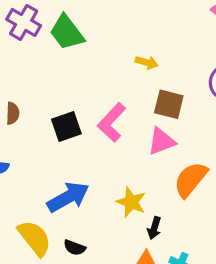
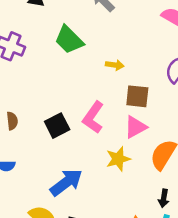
green trapezoid: (67, 32) -> (69, 40), moved
yellow star: (131, 202) -> (118, 159), moved, turned -30
black arrow: (154, 228) -> (164, 198), moved

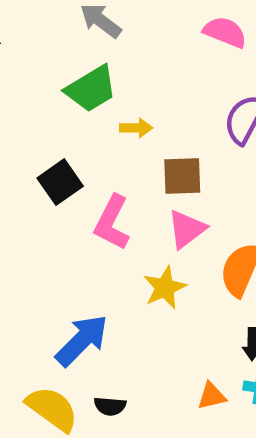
green trapezoid: (69, 40) -> (91, 89), moved, turned -68
black square: (57, 126) -> (60, 182), moved

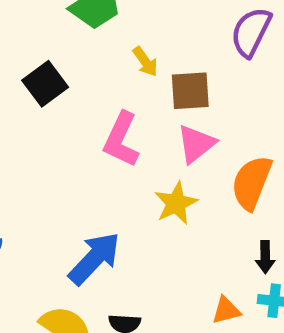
yellow arrow: (136, 128) -> (145, 62), moved, turned 56
black square: (60, 182) -> (45, 84), moved

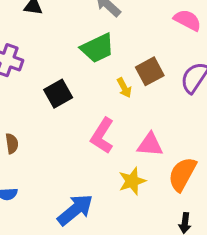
brown square: (190, 91) -> (150, 71), moved, turned -32
pink triangle: (196, 144) -> (150, 145), turned 36

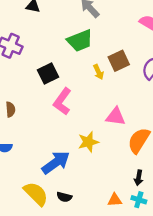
pink L-shape: (102, 136) -> (62, 101), moved
yellow star: (132, 181) -> (88, 142), moved

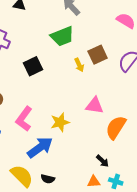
pink L-shape: (62, 101) -> (24, 119), moved
yellow star: (88, 142) -> (60, 122), moved
black arrow: (139, 178) -> (102, 161), moved, turned -56

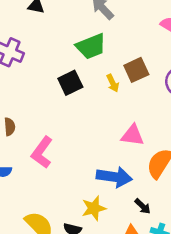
black square: (33, 66) -> (70, 83), moved
yellow star: (60, 122) -> (94, 208), moved
blue arrow: (40, 148) -> (114, 177), moved, turned 44

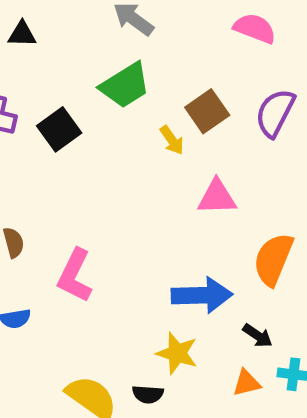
black square: (70, 83) -> (59, 129), moved
pink triangle: (133, 135) -> (217, 197), moved
yellow star: (94, 208) -> (177, 353), turned -30

